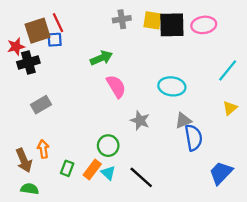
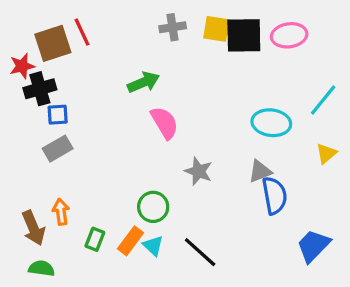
blue square: (55, 40) -> (58, 115), moved
cyan ellipse: (172, 86) -> (271, 123), moved

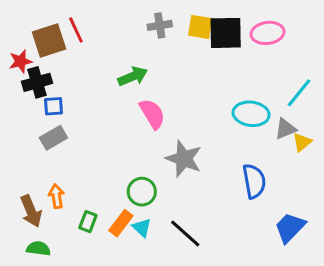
gray star: (198, 171) -> (184, 159), size x1.4
gray triangle: (260, 171) -> (286, 129), moved

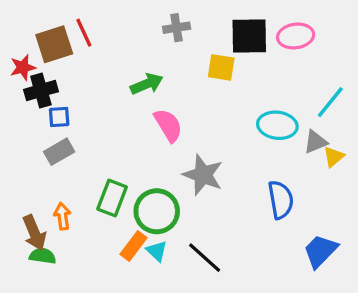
yellow square: (200, 27) -> (221, 67), moved
green circle: (142, 192) -> (157, 211), size x1.4
green rectangle: (88, 222) -> (112, 198), moved, size x1.5
green semicircle: (38, 249) -> (43, 256), moved

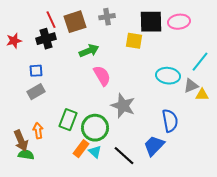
brown square: (54, 44) -> (75, 22), moved
black cross: (41, 91) -> (46, 39), moved
yellow triangle: (334, 157) -> (202, 95), turned 40
blue trapezoid: (320, 251) -> (154, 146), moved

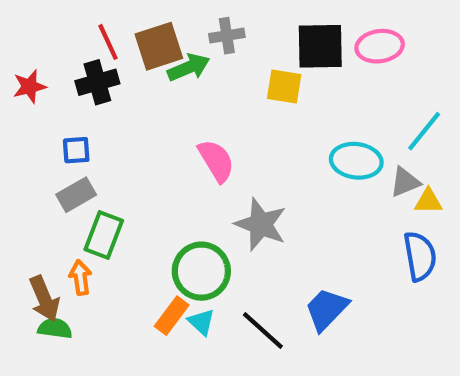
green arrow: (89, 51) -> (189, 67), moved
green rectangle: (68, 120) -> (104, 235), moved
blue semicircle: (170, 121) -> (420, 256), moved

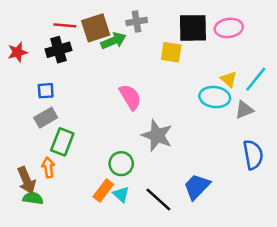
red line: (108, 42) -> (65, 25), turned -60
yellow triangle: (428, 201) -> (229, 79), moved, turned 42
green circle: (201, 271) -> (121, 164), size x0.7

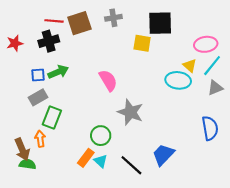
pink ellipse: (229, 28) -> (206, 44), moved
green arrow: (114, 41) -> (58, 72), moved
gray triangle: (244, 110) -> (215, 88), moved

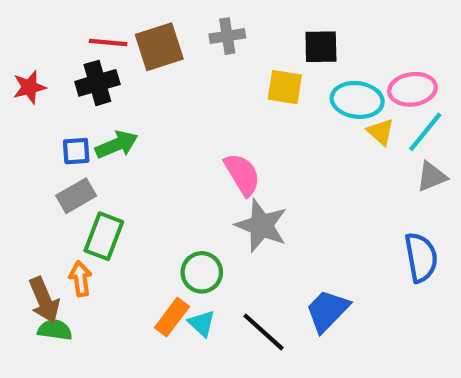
black square: (160, 23) -> (321, 47), size x0.7
pink semicircle: (108, 80) -> (242, 174), moved
cyan ellipse: (178, 80) -> (357, 100), moved

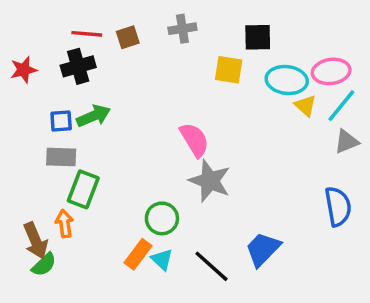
brown square: (159, 47) -> (128, 37), size x0.6
gray rectangle: (76, 196) -> (61, 157), turned 32
green semicircle: (55, 330) -> (44, 265), turned 128

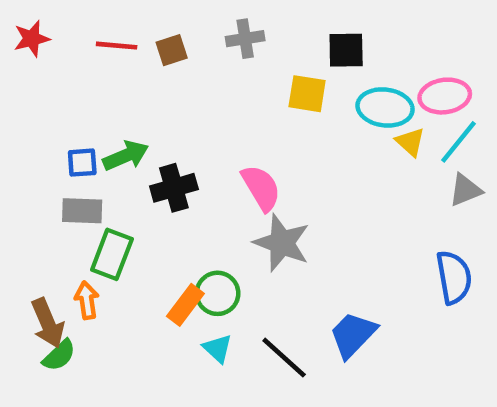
black cross: (78, 66) -> (174, 188), moved
red star: (23, 70) -> (32, 39), moved
orange rectangle: (138, 254) -> (185, 305), moved

